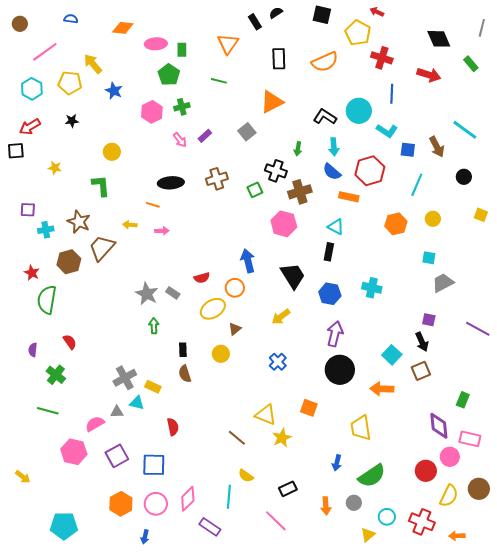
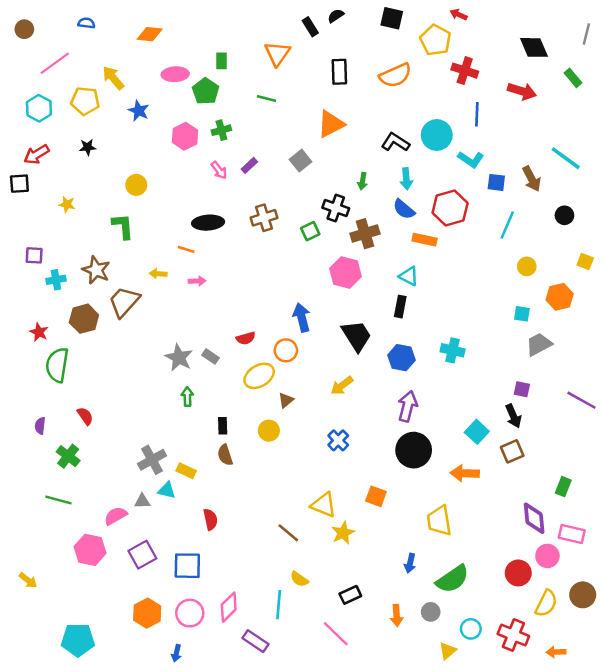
pink ellipse: (156, 44) -> (175, 74), moved
orange hexagon: (396, 224) -> (560, 297), moved

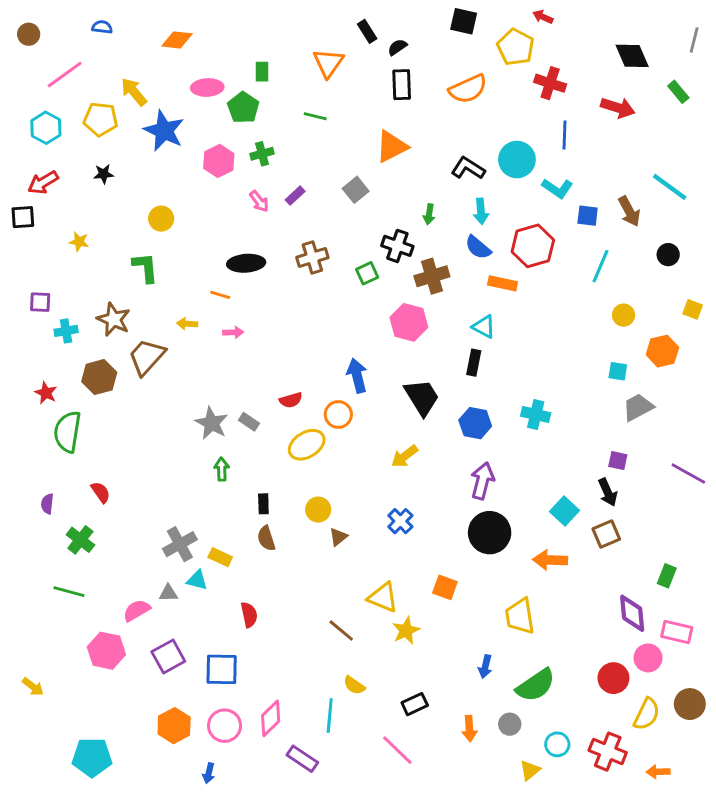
black semicircle: (336, 16) -> (397, 47), moved
blue star: (139, 111) -> (164, 131), size x1.6
brown triangle: (286, 400) -> (338, 537), moved

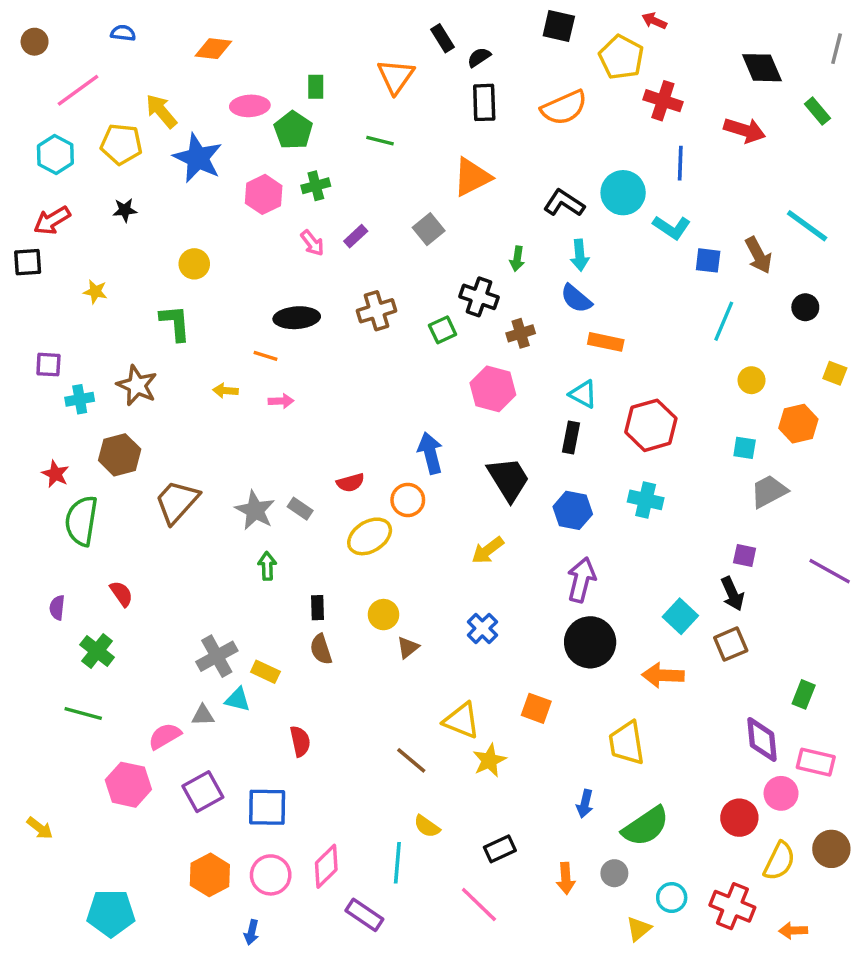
red hexagon: (533, 246) -> (651, 425), moved
brown cross: (432, 276) -> (521, 333), size x0.7
brown trapezoid: (147, 357) -> (177, 502), moved

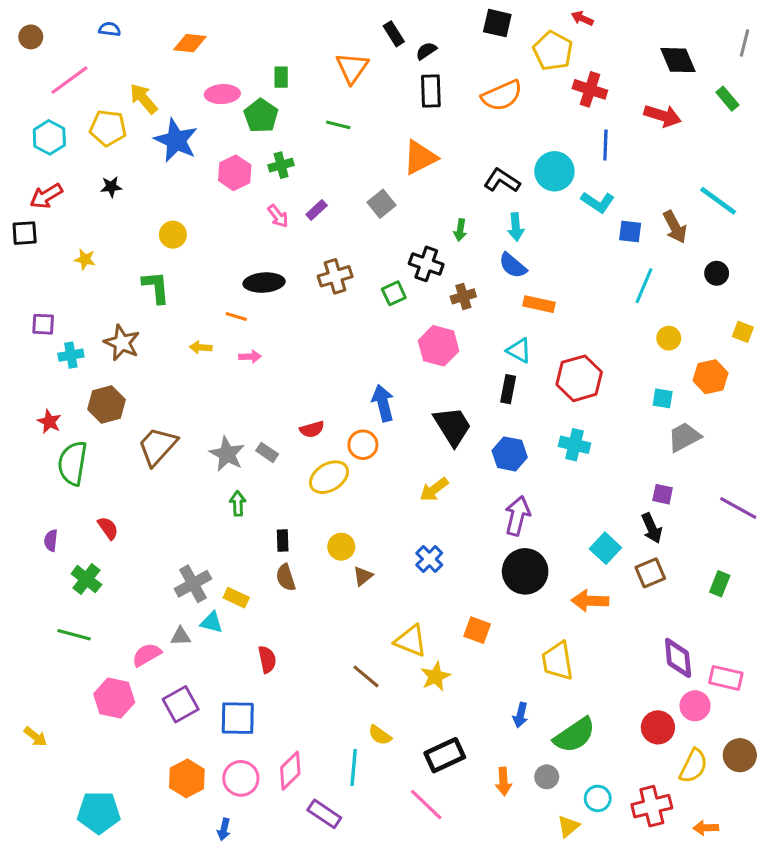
green rectangle: (804, 694) -> (720, 584), moved
black rectangle: (500, 849) -> (445, 755), size x1.4
red cross: (732, 906) -> (652, 806), turned -36

